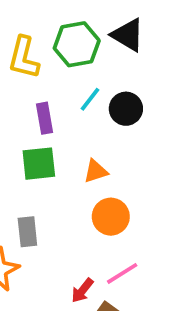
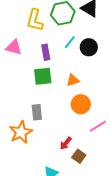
pink line: (122, 273) -> (98, 126), moved

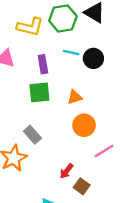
yellow L-shape: (35, 20) -> (30, 27), turned -90
cyan line: (70, 42) -> (71, 53), turned 64
gray rectangle: (37, 112) -> (32, 135), turned -35

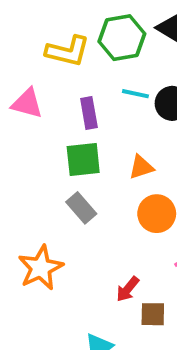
gray rectangle: (32, 135) -> (81, 208), moved
brown square: (82, 186) -> (153, 314), turned -35

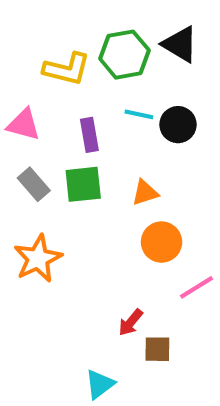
gray rectangle: (81, 208) -> (34, 184), moved
orange star: (41, 268) -> (38, 259), moved

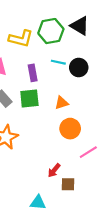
cyan triangle: (100, 384) -> (38, 203), turned 42

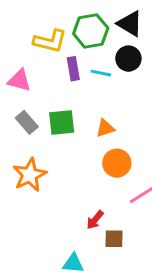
black circle: (79, 68) -> (128, 59), moved
purple rectangle: (33, 73) -> (73, 69), moved

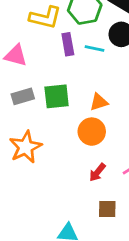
gray rectangle: (27, 122) -> (23, 96), turned -65
orange circle: (117, 163) -> (92, 132), moved
red arrow: (95, 220) -> (97, 172), moved

